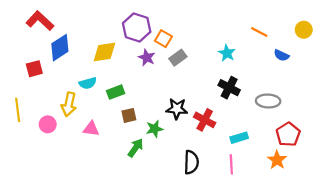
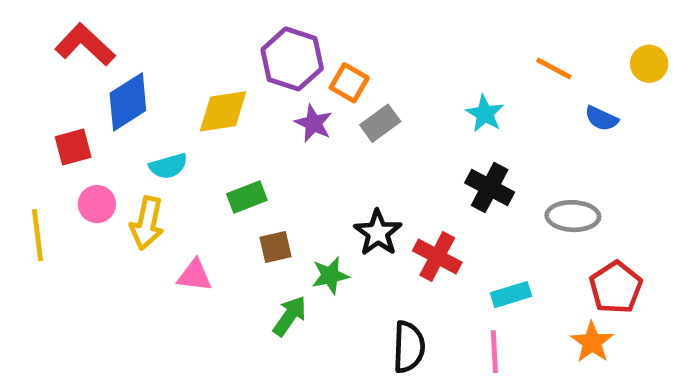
cyan semicircle: (88, 83) -> (168, 166), moved
black star: (177, 109) -> (378, 233), turned 30
pink circle: (48, 124) -> (97, 204), moved

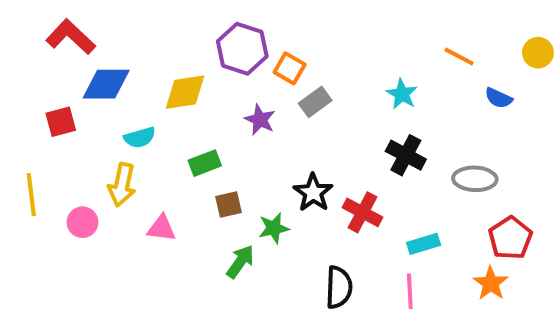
blue diamond: (128, 102) -> (106, 84), turned 33
purple star: (314, 123) -> (260, 120), moved
pink circle: (97, 204) -> (83, 222), moved

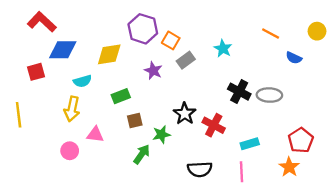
cyan star: (402, 94) -> (223, 49), moved
gray ellipse: (475, 179) -> (269, 95), moved
pink circle: (83, 222) -> (70, 151), moved
black semicircle: (339, 287) -> (200, 169), turned 85

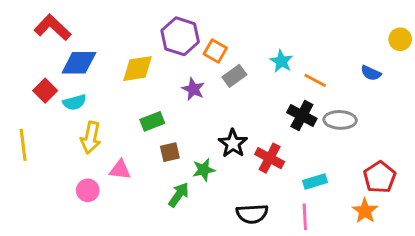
orange line: (271, 33) -> (315, 80), moved
red square: (36, 72) -> (45, 91), turned -30
cyan semicircle: (82, 81) -> (75, 102), moved

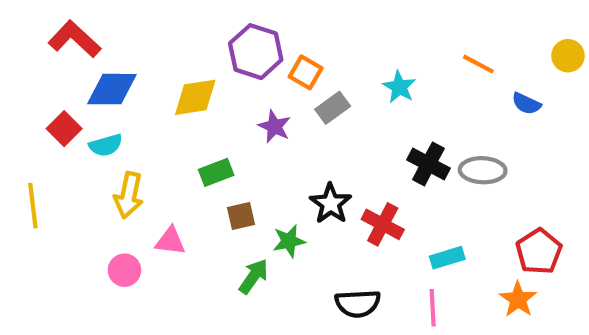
orange line: (315, 80) -> (478, 64), moved

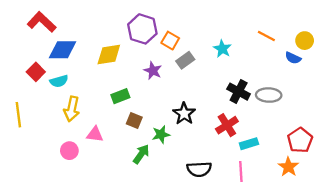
yellow circle: (568, 56) -> (305, 41), moved
brown square: (241, 216) -> (134, 121), turned 35
red cross: (383, 224) -> (227, 125), moved, turned 30

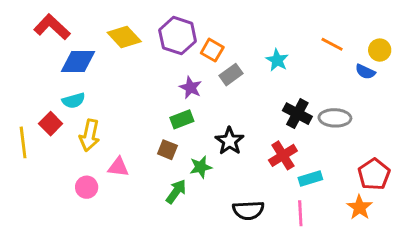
yellow diamond: (109, 54) -> (124, 37), moved, turned 56
red square: (36, 72) -> (51, 124), moved
green rectangle: (120, 96) -> (182, 119), moved

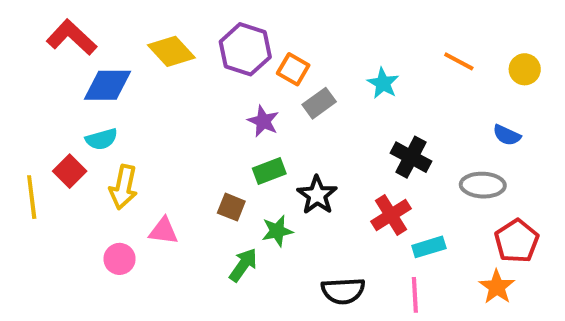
blue semicircle: (365, 72) -> (507, 135), moved
gray ellipse: (335, 118) -> (483, 185), moved
green rectangle: (182, 119) -> (269, 171), moved

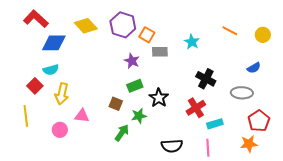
gray rectangle: (319, 103) -> (160, 52), turned 35
blue semicircle: (507, 135) -> (254, 68), turned -56
yellow line: (32, 197) -> (26, 116), moved
orange star: (497, 287) -> (249, 144), turned 30

